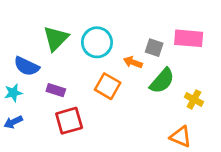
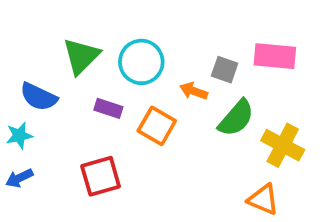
purple rectangle: (56, 90) -> (108, 108), moved
yellow cross: (194, 99) -> (283, 145), size x1.5

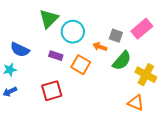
green triangle: (81, 56) -> (49, 19), moved
pink rectangle: (275, 56) -> (142, 29), turned -45

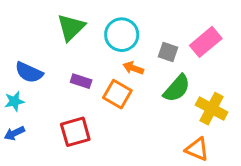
cyan circle: (73, 32) -> (122, 35), moved
orange arrow: (100, 47) -> (133, 68), moved

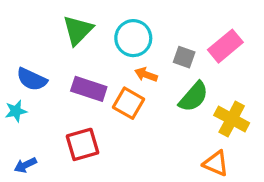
purple rectangle: (81, 81) -> (89, 89), size x1.5
blue arrow: (14, 133) -> (25, 165), moved

